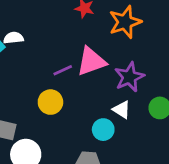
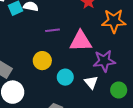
purple line: (63, 70) -> (53, 30), moved
cyan circle: (103, 130) -> (65, 77), moved

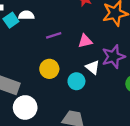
pink triangle: (81, 41) -> (85, 41), size x0.6
white triangle: (91, 82) -> (93, 67), moved

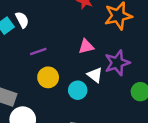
white semicircle: (26, 15) -> (22, 20), turned 64
purple line: (54, 35) -> (38, 51), moved

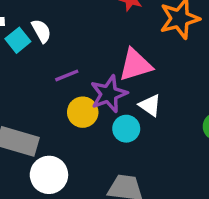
pink triangle: (86, 46) -> (135, 65), size x1.5
purple star: (117, 63) -> (109, 94), moved

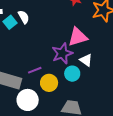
purple line: (67, 75) -> (35, 70), moved
yellow circle: (83, 112) -> (49, 83), moved

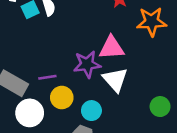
white triangle: (86, 60) -> (115, 80), size x1.5
cyan circle: (72, 74) -> (91, 111), moved

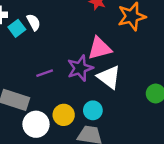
purple line: (47, 77) -> (45, 73), moved
yellow circle: (62, 98) -> (64, 115), moved

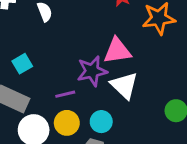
cyan square: (17, 28) -> (22, 64), moved
purple line: (45, 73) -> (65, 94), moved

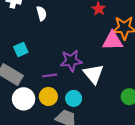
pink triangle: (117, 51) -> (113, 41), moved

